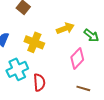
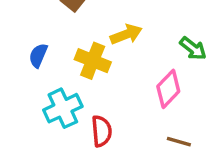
yellow arrow: (65, 28) -> (126, 34), moved

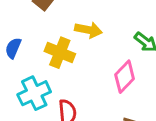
yellow arrow: (126, 34) -> (88, 30), turned 32

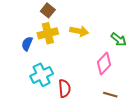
yellow cross: (60, 53) -> (48, 33), moved, turned -36

